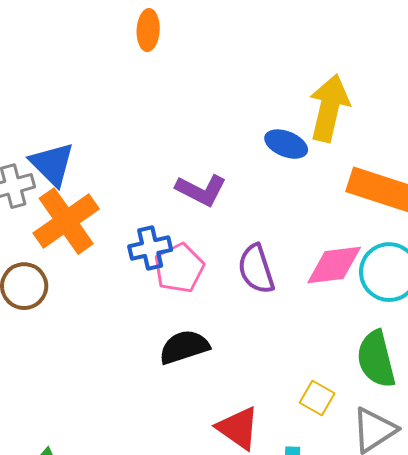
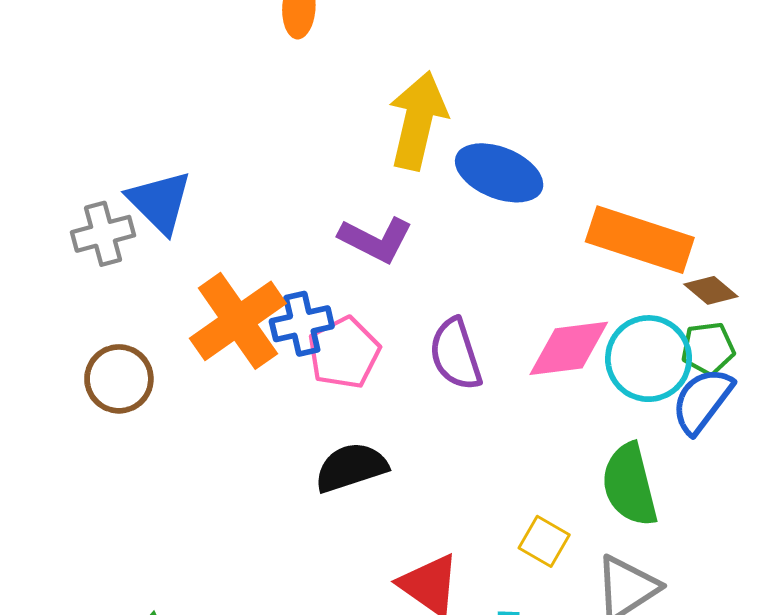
yellow arrow: (329, 108) -> (418, 121), moved
blue ellipse: (286, 144) -> (499, 173), size x1.4
orange cross: (66, 221) -> (238, 321), moved

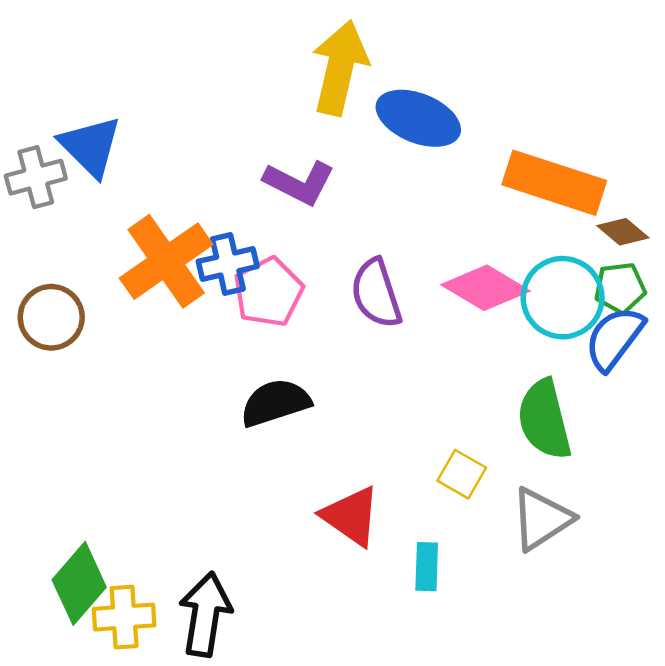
pink diamond: (569, 348) -> (486, 288), turned 38

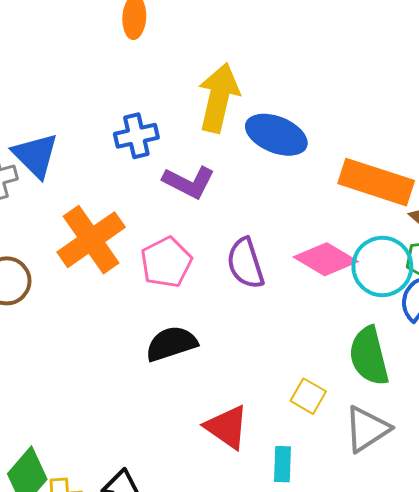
blue cross: (228, 264) -> (136, 136), moved

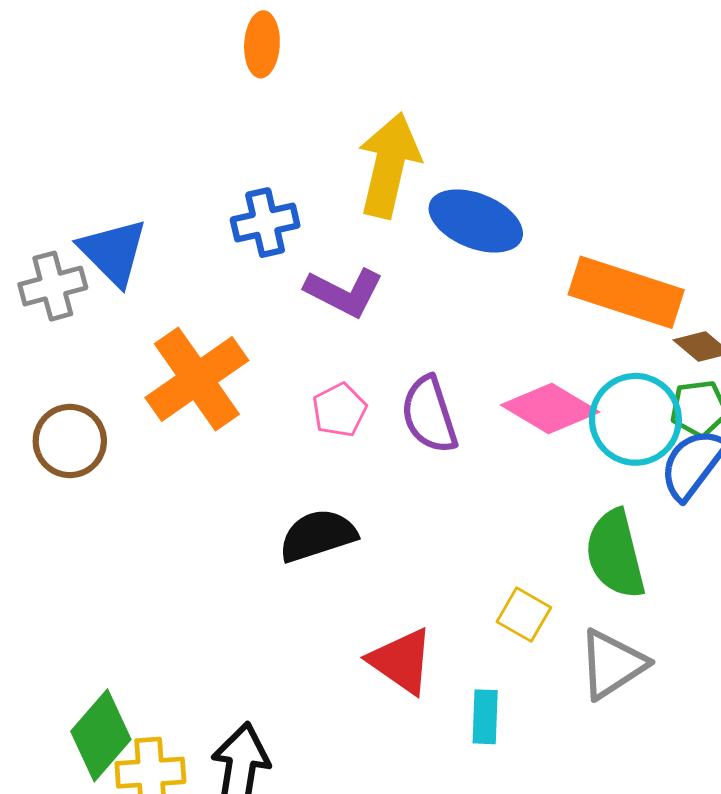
pink pentagon: (166, 262) -> (339, 410), moved, size x0.7

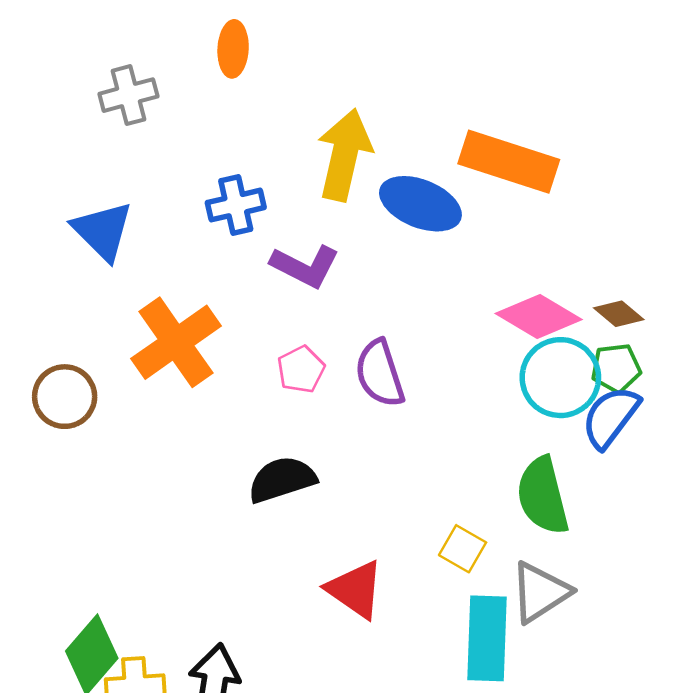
gray cross: (53, 286) -> (128, 95), moved
orange rectangle: (626, 292) -> (509, 162), moved
pink diamond: (550, 408) -> (539, 316), moved
cyan rectangle: (485, 717) -> (487, 638), moved, size x1.8

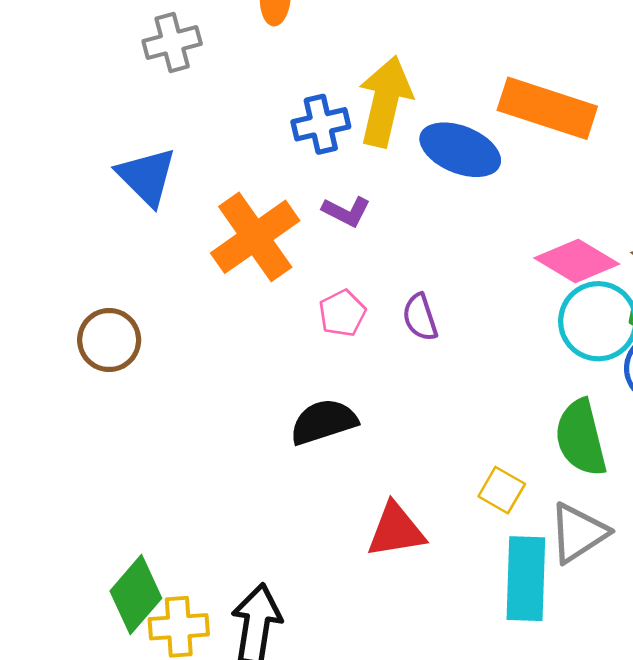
blue cross: (236, 205) -> (321, 124), moved
purple L-shape: (305, 266) -> (346, 211), size x0.7
orange cross: (176, 342) -> (255, 237), moved
purple semicircle: (380, 374) -> (420, 317), size x0.7
red triangle: (355, 589) -> (396, 530), turned -44

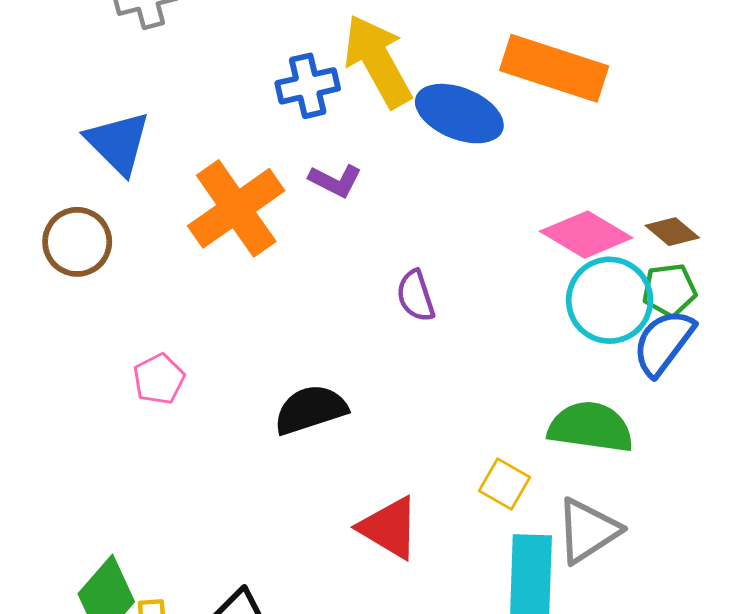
yellow arrow: (385, 101) -> (378, 61), turned -42
pink pentagon: (342, 313) -> (159, 379), moved
brown circle: (109, 340) -> (77, 242), moved
green semicircle: (581, 438) -> (591, 427), turned 112
red triangle: (396, 530) -> (389, 528), turned 40

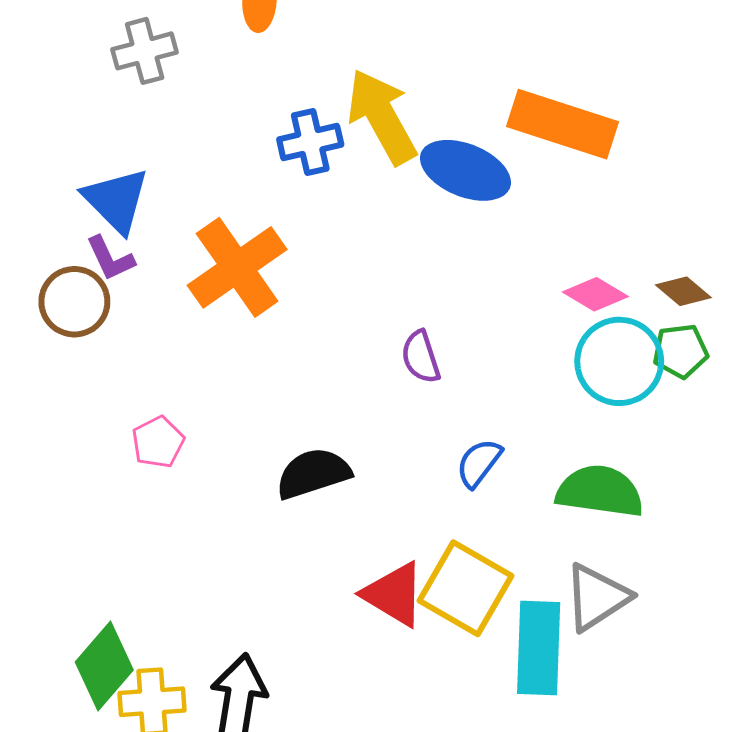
purple L-shape: (335, 181) -> (110, 258), moved, turned 38
pink diamond: (586, 235) -> (595, 294), size x0.7
blue semicircle: (664, 343) -> (479, 463), moved, size x0.7
yellow square: (505, 484) -> (465, 588), moved, size x1.8

